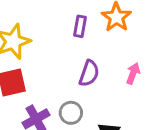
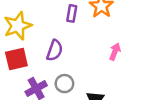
purple semicircle: (89, 73) -> (55, 50), moved

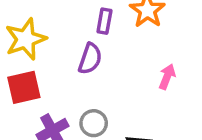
purple semicircle: (55, 50) -> (90, 59), moved

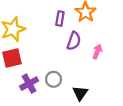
purple semicircle: (90, 59) -> (74, 41), moved

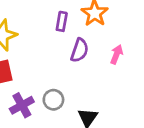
pink arrow: (97, 52) -> (117, 54), moved

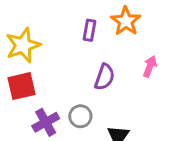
purple semicircle: (80, 50) -> (105, 77), moved

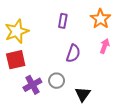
orange star: (126, 21) -> (101, 19), moved

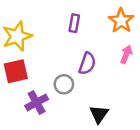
gray circle: (57, 81) -> (64, 84), moved

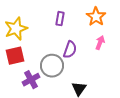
gray circle: (64, 84) -> (52, 66), size x1.5

